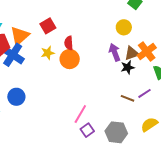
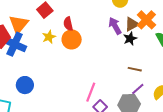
purple line: (144, 93) -> (138, 89), moved

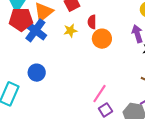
orange circle: (72, 39) -> (102, 39), moved

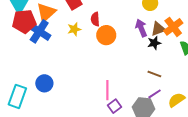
blue circle: (37, 73) -> (44, 83), moved
pink line: (99, 94) -> (107, 90), turned -30

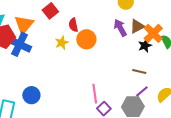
orange cross: (173, 27) -> (153, 33), moved
yellow star: (74, 29) -> (62, 43), moved
black star: (154, 43) -> (145, 46), moved

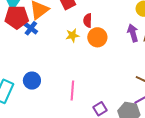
blue cross: (20, 44) -> (31, 28), size x0.6
pink line: (95, 94) -> (72, 91), moved

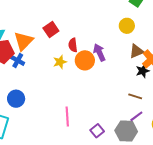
purple arrow: (133, 33) -> (99, 52), moved
blue circle: (32, 81) -> (16, 99), moved

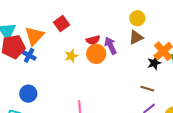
red semicircle: (73, 45) -> (93, 40), moved, turned -96
brown triangle: (136, 51) -> (136, 37), moved

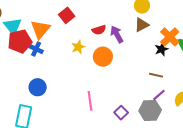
orange circle: (96, 54) -> (103, 57), moved

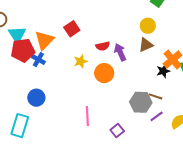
gray hexagon: (150, 110) -> (141, 102), moved

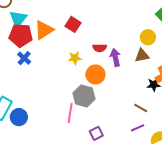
red square: (72, 29) -> (73, 24), turned -35
blue cross: (38, 60) -> (24, 58), moved
blue circle: (36, 98) -> (19, 117), moved
gray hexagon: (141, 102) -> (84, 96), moved

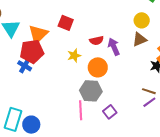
red pentagon: (21, 35) -> (32, 51), moved
purple line: (138, 128) -> (149, 102), moved
purple square: (96, 133) -> (110, 112), moved

